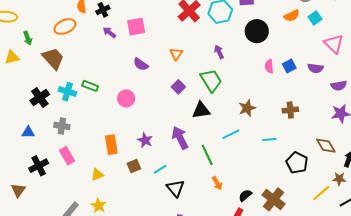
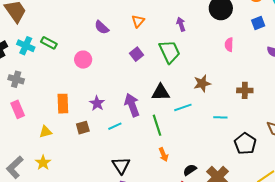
blue square: (289, 66) -> (258, 23), moved
black triangle: (201, 110) -> (161, 92), moved
cyan line: (160, 169) -> (115, 126), moved
black triangle: (175, 188) -> (121, 165), moved

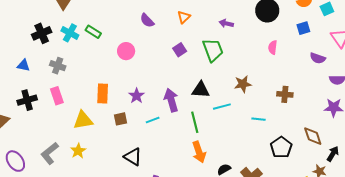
purple arrow: (181, 24) -> (226, 23), turned -64
yellow triangle: (46, 132) -> (83, 120), size x1.5
orange arrow: (164, 155) -> (199, 152), size x1.5
black triangle: (121, 165) -> (133, 157), moved, turned -30

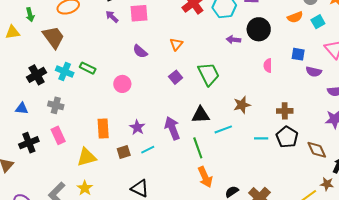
purple arrow: (226, 23) -> (233, 40), moved
blue square: (303, 28) -> (298, 54), moved, turned 32
cyan line: (153, 120) -> (148, 150), moved
black pentagon: (281, 147) -> (287, 137), moved

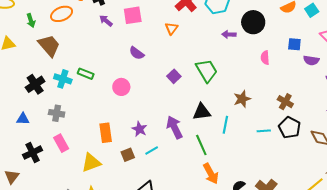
green arrow: (30, 15) -> (31, 20), moved
orange triangle: (176, 44) -> (171, 28), moved
brown cross: (285, 111) -> (285, 102), turned 35
cyan line: (223, 129) -> (225, 125), turned -54

